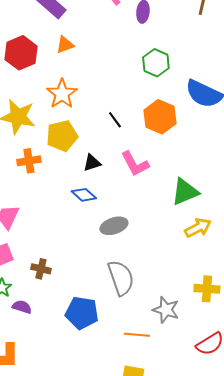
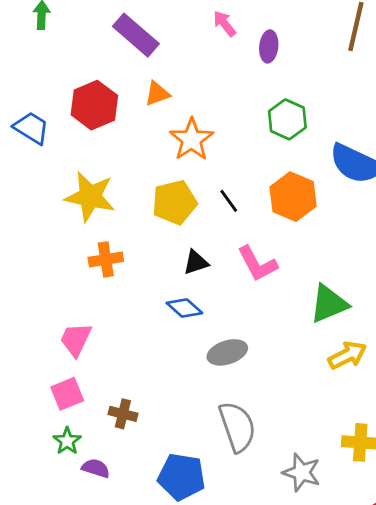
orange star: (62, 94) -> (192, 139), moved
yellow pentagon: (62, 136) -> (174, 202), moved

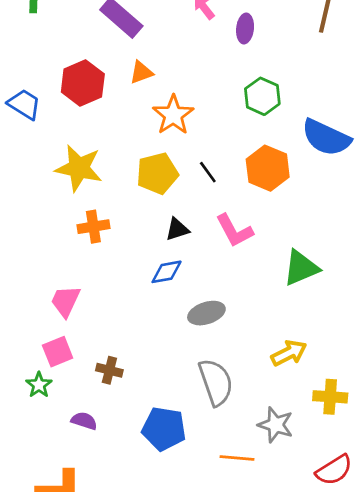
blue diamond: (184, 308) -> (167, 272), turned -52
yellow arrow: (347, 355) -> (289, 353), moved
green star: (67, 441) -> (39, 385), moved

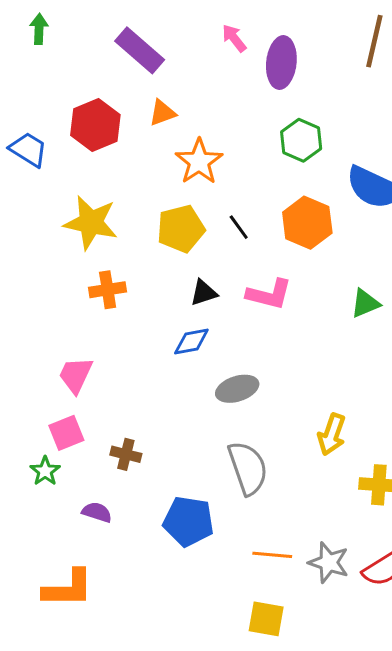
purple ellipse: (245, 28) -> (281, 63), size x1.5
pink L-shape: (234, 231) -> (269, 294), turned -48
green triangle: (301, 268) -> (365, 303), moved, size x0.7
yellow arrow: (289, 353) -> (332, 434), turned 136
gray star: (276, 425) -> (329, 563), moved

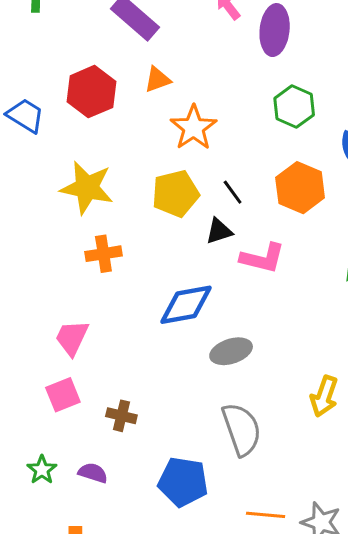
black triangle: (204, 293) -> (219, 231), moved
blue diamond: (191, 341) -> (186, 305), size x1.5
green star: (45, 471) -> (42, 470), moved

